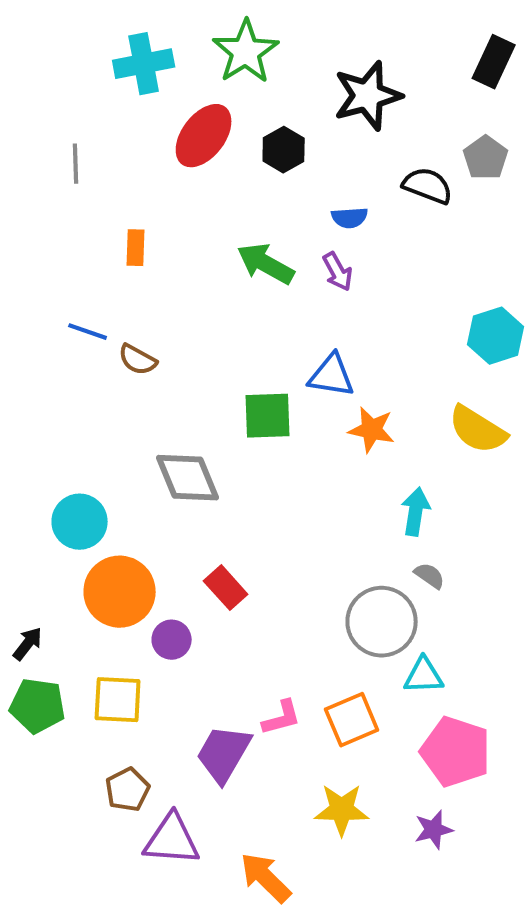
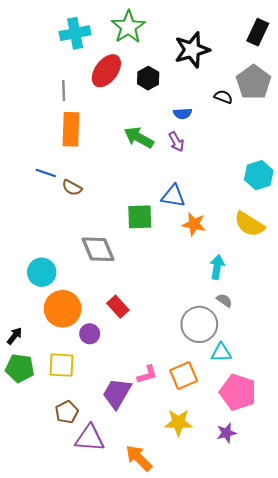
gray pentagon: (486, 158) -> (254, 82), size x1.5
gray line: (76, 164) -> (64, 91), moved
black semicircle: (428, 186) -> (223, 97), size x0.7
orange rectangle: (136, 248) -> (71, 129), size x1.8

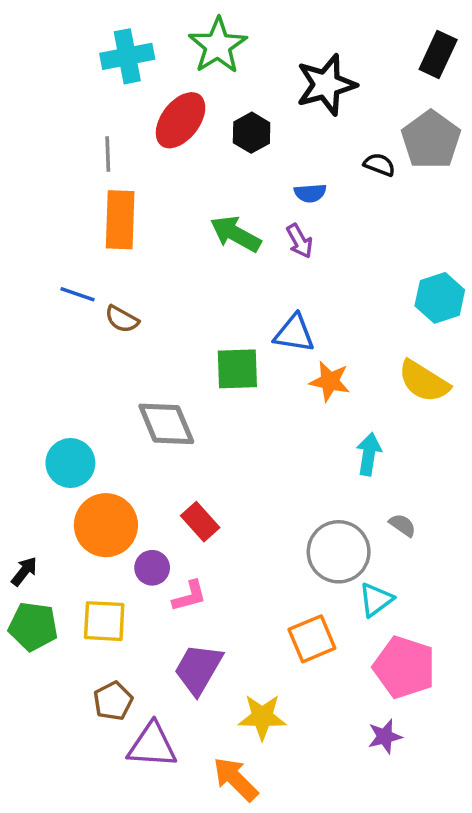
gray semicircle: (224, 300) -> (403, 525), moved
cyan triangle: (221, 353) -> (376, 600), turned -35
pink L-shape: (147, 374) -> (189, 596), moved
yellow star: (178, 423) -> (262, 717), moved

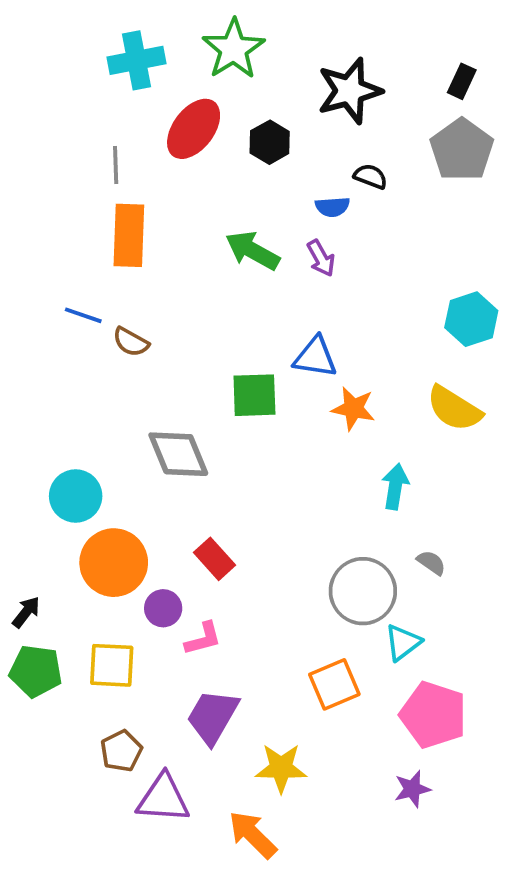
black rectangle: (438, 55) -> (462, 81), moved, size x0.7
black semicircle: (379, 165) -> (370, 176), moved

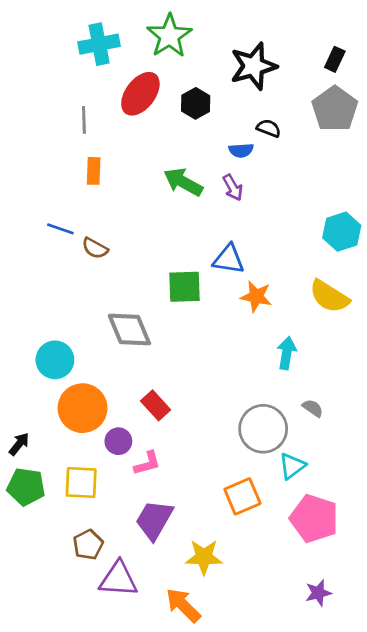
orange rectangle: (129, 235) -> (94, 171), size x0.6
purple star: (412, 789) -> (318, 593), moved

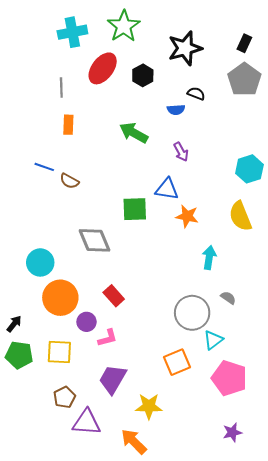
purple arrow: (233, 188) -> (181, 152), moved
yellow semicircle: (329, 296) -> (240, 216), turned 36

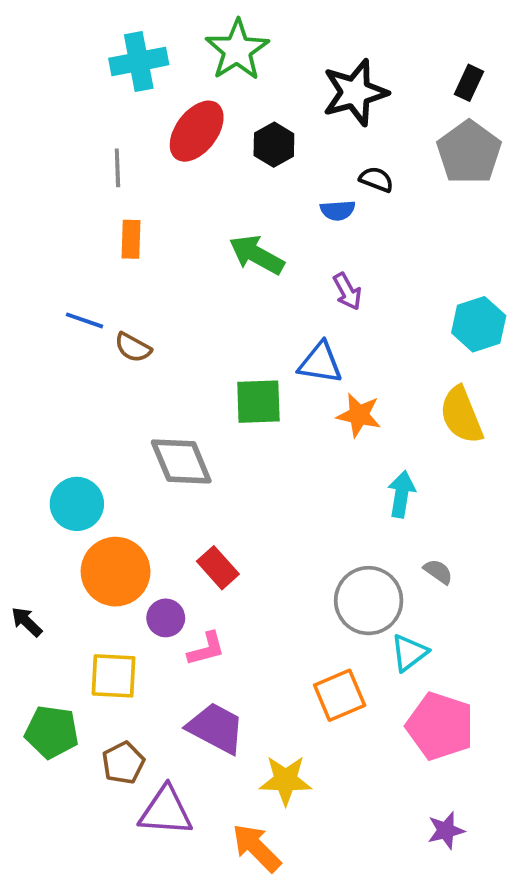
black arrow: (14, 324) -> (27, 622), turned -84
green pentagon: (19, 355) -> (52, 732), moved
purple trapezoid: (113, 379) -> (216, 728), turned 88

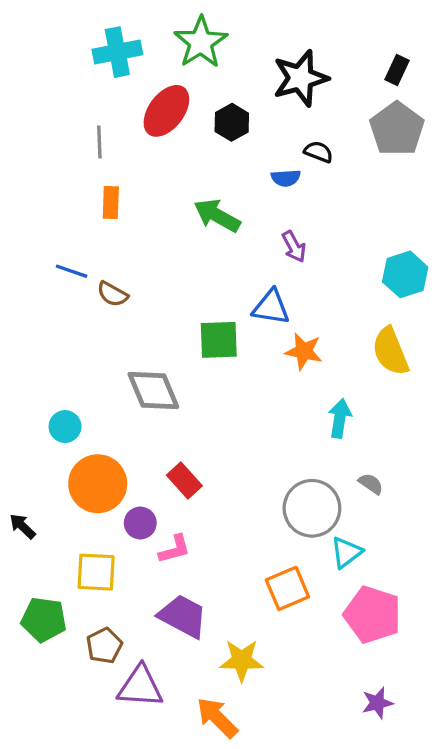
cyan circle: (77, 504) -> (65, 427), size x0.7

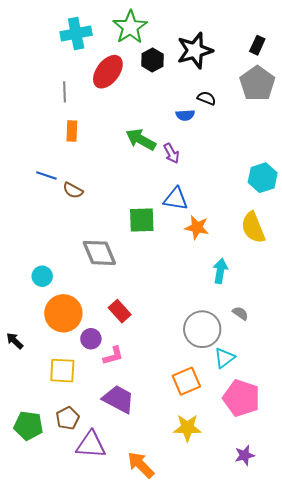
black hexagon: (232, 122) -> (152, 60), moved
purple arrow: (294, 247) -> (171, 153), moved
green pentagon: (44, 619) -> (28, 426), moved
yellow star: (242, 660) -> (187, 428), moved

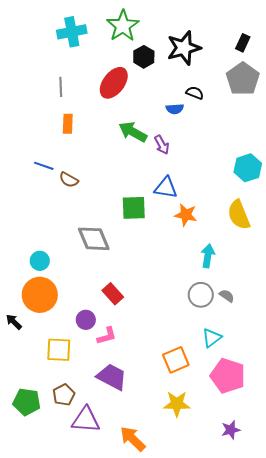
red ellipse: (108, 72) -> (114, 83), moved
orange circle: (63, 313) -> (40, 295), moved
gray circle: (202, 329) -> (201, 295), moved, size x0.7

